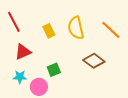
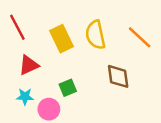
yellow rectangle: (49, 31) -> (61, 39), size x1.5
brown diamond: (94, 61) -> (118, 76), turned 45

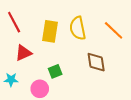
yellow rectangle: (61, 39) -> (50, 31), turned 35
cyan star: (25, 97) -> (11, 80), moved

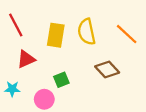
brown diamond: (96, 62) -> (107, 70), turned -35

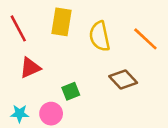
yellow rectangle: (56, 35) -> (62, 22), moved
cyan star: (12, 89) -> (20, 114), moved

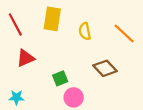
yellow semicircle: (100, 36) -> (85, 31), size x0.7
pink circle: (51, 114) -> (74, 97), moved

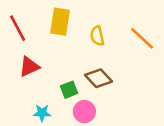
brown diamond: (105, 68) -> (99, 78), moved
cyan star: (16, 97) -> (42, 113), moved

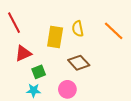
yellow rectangle: (60, 22) -> (55, 37), moved
green square: (69, 90) -> (39, 72), moved

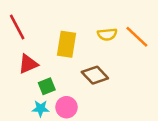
yellow semicircle: (78, 29) -> (107, 34), moved, turned -84
pink circle: (67, 89) -> (66, 107), moved

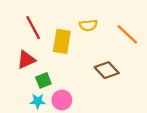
red line: (17, 27) -> (33, 28), moved
yellow semicircle: (107, 34) -> (88, 25), moved
brown diamond: (95, 75) -> (107, 70), moved

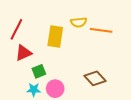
red line: (33, 28) -> (16, 29), moved, turned 55
orange line: (127, 34) -> (101, 30), moved, turned -35
brown diamond: (107, 70) -> (95, 78), moved

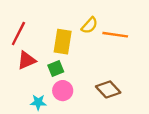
yellow semicircle: (79, 22) -> (90, 25), turned -42
green square: (39, 71) -> (56, 68), moved
pink circle: (55, 89) -> (63, 91), moved

